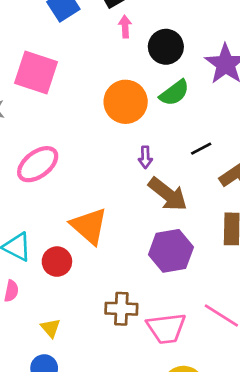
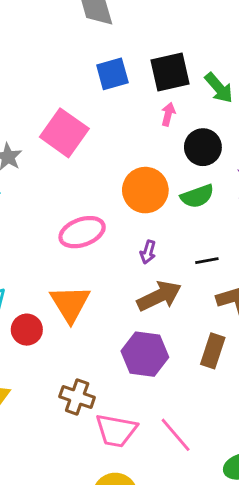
pink ellipse: (38, 164) -> (82, 232), moved
brown arrow: (168, 194) -> (159, 296), turned -81

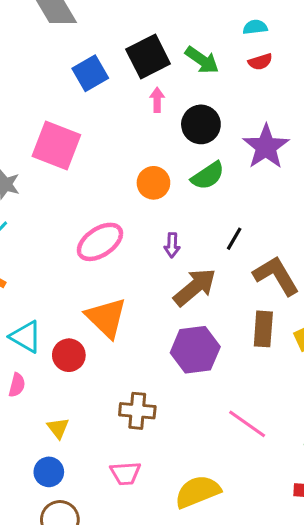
orange circle: (145, 190) -> (153, 183), size x0.7
black line: (207, 261) -> (234, 239), turned -35
pink trapezoid: (116, 431) -> (125, 473), moved, size x0.7

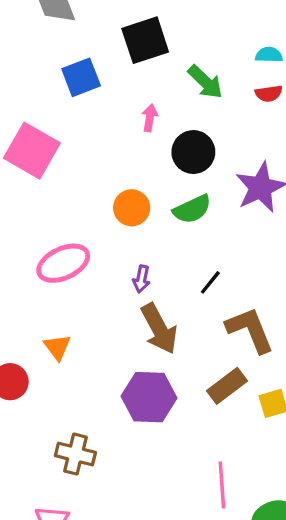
black square: (148, 57) -> (145, 40), moved
brown arrow: (195, 287) -> (159, 329), turned 93
orange triangle: (106, 318) -> (57, 347), size x0.6
brown rectangle: (263, 329) -> (227, 386), turned 40
pink line: (247, 424) -> (222, 485), moved, turned 42

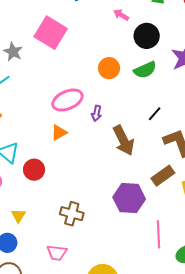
pink arrow: (150, 118) -> (121, 15), turned -70
purple arrow: (142, 279) -> (97, 113), moved
orange triangle: (57, 347) -> (59, 132), moved, turned 36
purple hexagon: (149, 397) -> (129, 198), moved

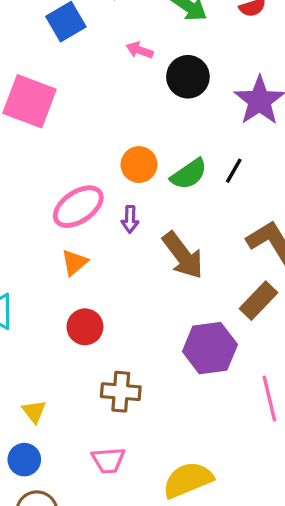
orange circle: (109, 68) -> (139, 165), moved
green semicircle: (145, 70) -> (189, 174), moved
black line: (155, 114) -> (234, 171), moved
red circle: (34, 170) -> (85, 327), moved

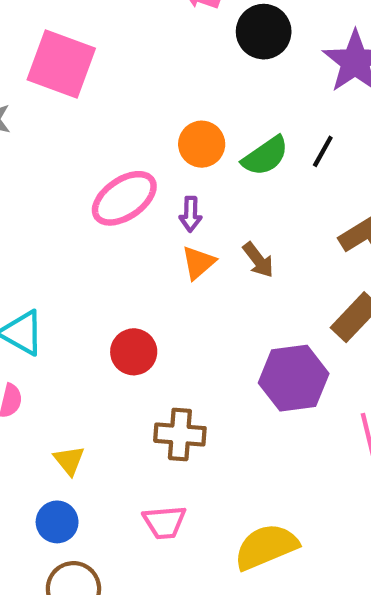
brown arrow: (183, 255) -> (258, 260), size x0.6
orange triangle: (74, 262) -> (198, 263), moved

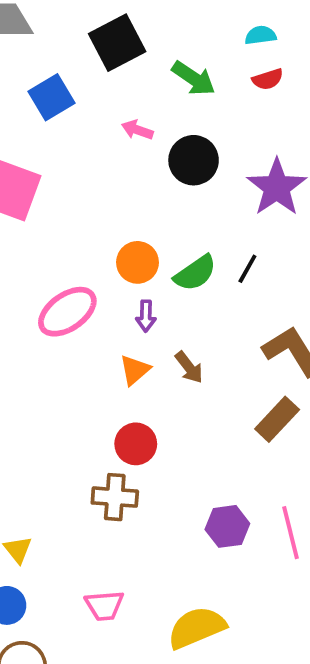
purple arrow: (191, 214) -> (146, 316), moved
red circle: (134, 352) -> (136, 444), moved
purple hexagon: (294, 378) -> (227, 526), moved, size x0.7
brown cross: (180, 434) -> (115, 497), moved

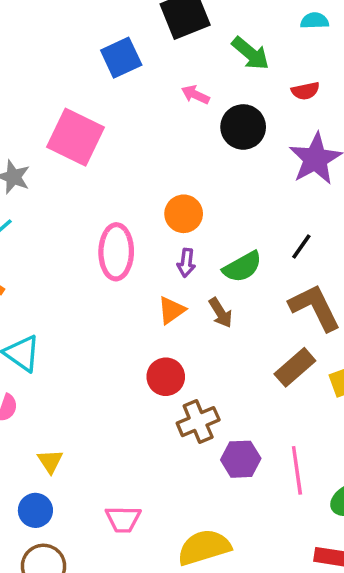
red semicircle: (268, 79) -> (305, 91), moved
black line: (247, 269) -> (301, 246), moved
green semicircle: (195, 273) -> (242, 267), moved
pink ellipse: (67, 312) -> (116, 252), turned -60
brown cross: (115, 497) -> (198, 422), moved, turned -33

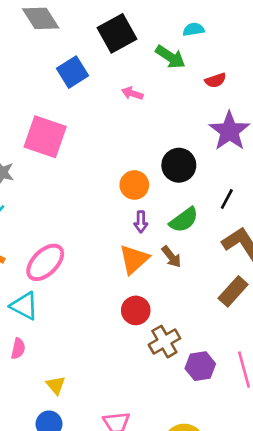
cyan semicircle: (315, 21) -> (194, 29), moved
black circle: (243, 127) -> (179, 165), moved
pink ellipse: (116, 252) -> (45, 262), moved, turned 51
orange triangle: (171, 310) -> (134, 259), size x1.4

